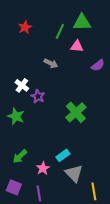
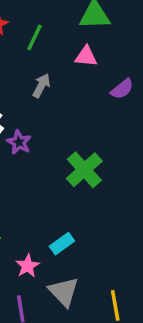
green line: (60, 31) -> (34, 37), moved
gray arrow: (51, 63) -> (41, 86), turned -88
gray triangle: (74, 173) -> (64, 292), moved

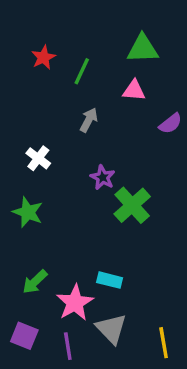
purple star: (19, 142) -> (103, 177), moved
cyan rectangle: (62, 244) -> (110, 280), turned 50
pink star: (28, 266) -> (75, 303), size x1.5

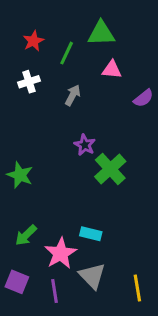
green triangle: (143, 49) -> (101, 33), moved
white cross: (38, 158) -> (29, 82), moved, turned 35

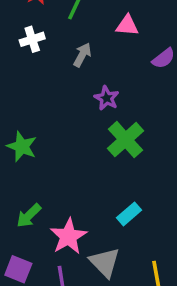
purple star: (85, 145) -> (106, 98), moved
cyan rectangle: (91, 234) -> (129, 214), moved, turned -55

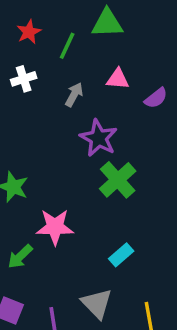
pink triangle: (127, 25) -> (118, 79), moved
purple star: (106, 98) -> (98, 138), size x1.5
pink star: (68, 236) -> (55, 227), moved, turned 30

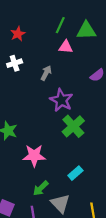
green triangle: (107, 23) -> (86, 31), moved
green line: (67, 46) -> (60, 25), moved
pink triangle: (118, 79) -> (66, 47), moved
green arrow: (20, 257) -> (41, 188), moved

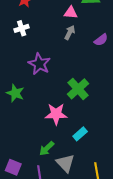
gray arrow: (46, 73) -> (70, 33), moved
purple star: (61, 100) -> (39, 64), moved
pink star: (34, 156) -> (56, 114), moved

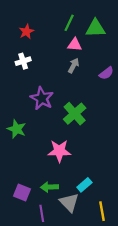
green cross: (78, 89) -> (75, 114), moved
cyan rectangle: (80, 134) -> (84, 185), moved
green arrow: (47, 148) -> (49, 187), turned 42
purple square: (13, 167) -> (22, 193), moved

